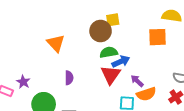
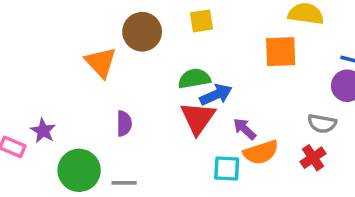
brown circle: (101, 31) -> (142, 32), moved

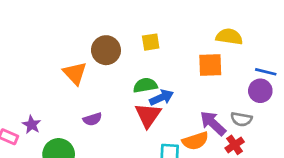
purple semicircle: (124, 124) -> (92, 119), turned 72
purple arrow: (245, 129) -> (213, 123), moved, size x1.5

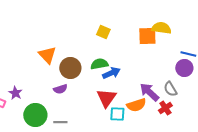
yellow square: (151, 42) -> (103, 32), turned 32
brown circle: (106, 50) -> (70, 68), moved
orange square: (210, 65) -> (147, 36), moved
red triangle: (148, 115) -> (106, 98), moved
gray semicircle: (241, 119) -> (170, 89), turned 49

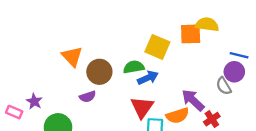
yellow square: (103, 32) -> (157, 47), moved, size x1.5
gray semicircle: (170, 89) -> (224, 86), moved

